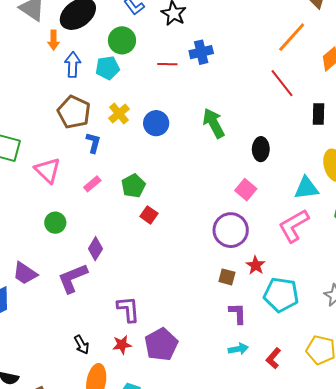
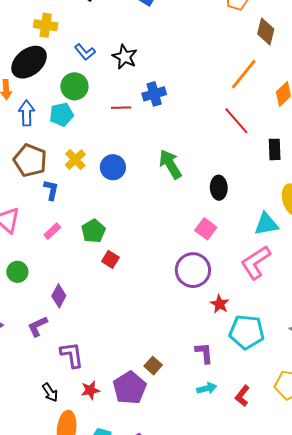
brown square: (227, 277) -> (153, 366), moved, turned 30
purple L-shape: (73, 278) -> (38, 326), size x0.7
purple L-shape: (128, 309) -> (72, 355), moved

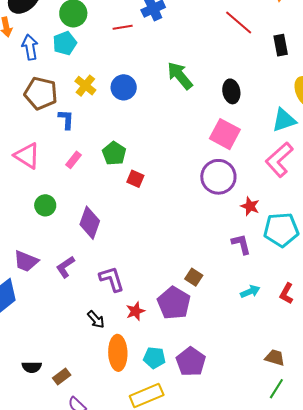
pink square: (206, 229) -> (225, 134), size x1.4
purple diamond: (59, 296) -> (90, 223), size x1.4
purple L-shape: (38, 326) -> (65, 267), moved
purple L-shape: (204, 353) -> (241, 244), moved

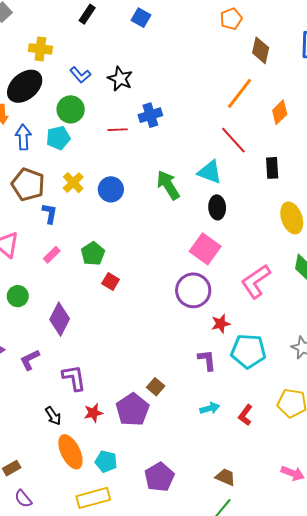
cyan triangle: (284, 120) -> (210, 172), moved, turned 32
red star: (250, 206) -> (221, 324), turned 30
orange ellipse: (118, 353) -> (70, 452), turned -32
purple pentagon: (191, 362) -> (159, 477), moved

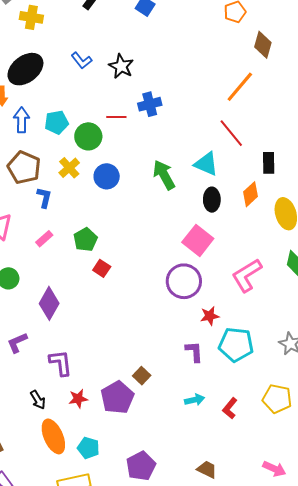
yellow cross: (40, 49) -> (31, 17), moved
green circle: (71, 109) -> (88, 136), moved
orange diamond: (280, 112) -> (251, 194), moved

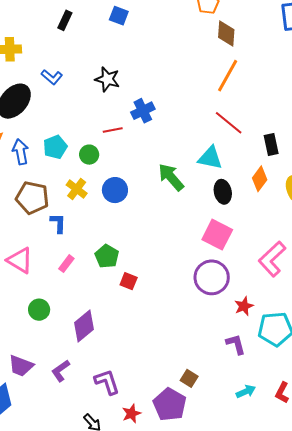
brown diamond: (263, 45) -> (226, 34), moved
blue L-shape: (82, 60) -> (52, 77), moved
green circle: (88, 136) -> (89, 155), size x0.7
purple diamond: (49, 303) -> (84, 326), turned 32

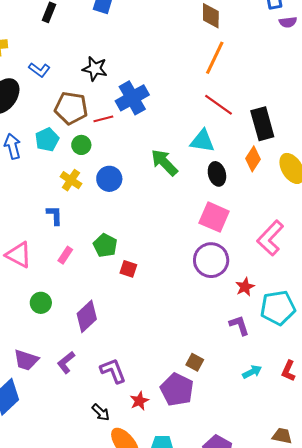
blue cross: (143, 111) -> (132, 98), size x1.4
black rectangle: (271, 144) -> (262, 124), size x1.5
brown pentagon: (32, 198) -> (71, 108), moved

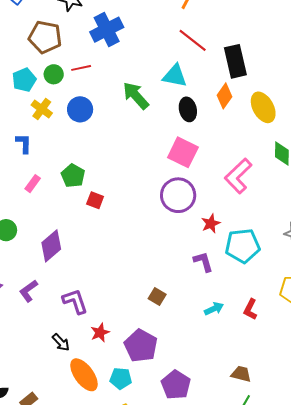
red line: (103, 119) -> (81, 68), moved
cyan pentagon: (47, 140) -> (24, 80), moved
purple pentagon: (177, 390) -> (141, 346), moved

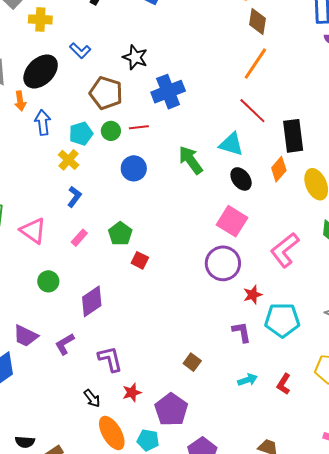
yellow cross: (42, 109) -> (69, 160), moved
black ellipse: (188, 109) -> (241, 179), turned -30
blue L-shape: (24, 143) -> (74, 197), turned 30

